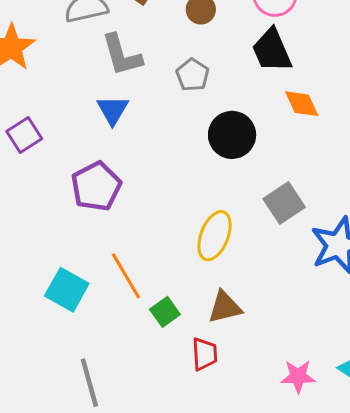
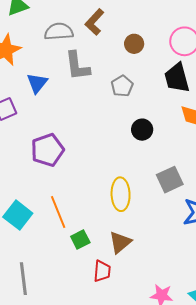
blue triangle: (113, 110) -> (37, 83), moved
black circle: (232, 135) -> (142, 130), size x0.7
yellow ellipse: (215, 236) -> (121, 194), turned -32
brown triangle: (225, 307) -> (120, 242), turned -35

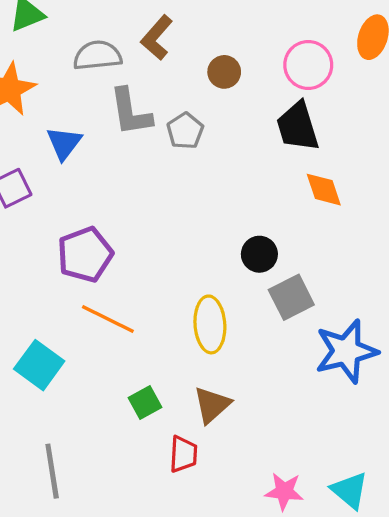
gray pentagon: (122, 86) -> (185, 131), moved
black circle: (142, 130) -> (259, 254), moved
orange line: (58, 212) -> (108, 319), moved, turned -40

